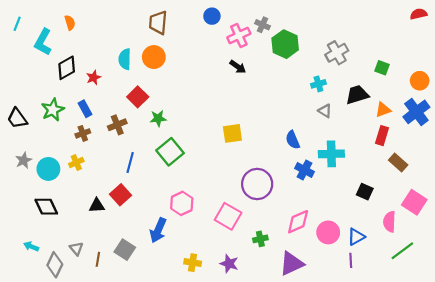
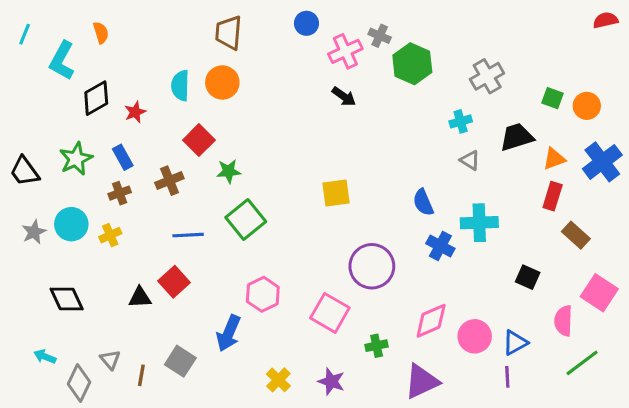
orange circle: (420, 81) -> (587, 106), moved
blue line: (130, 162) -> (188, 235), turned 72
cyan circle: (48, 169) -> (71, 224), moved
yellow cross: (193, 263) -> (278, 380), turned 35

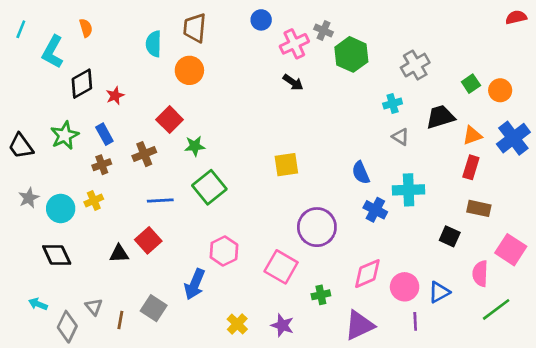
cyan semicircle: (180, 86) -> (154, 44), moved
green square: (553, 98) -> (471, 84), turned 36
cyan circle: (71, 224) -> (61, 208), moved
brown rectangle: (576, 235) -> (479, 208), moved, turned -30
purple line: (507, 377) -> (415, 321), moved

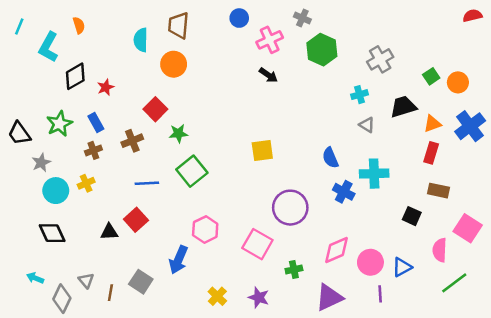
gray cross: (324, 31) -> (302, 18), moved
gray star: (29, 198) -> (41, 163), moved

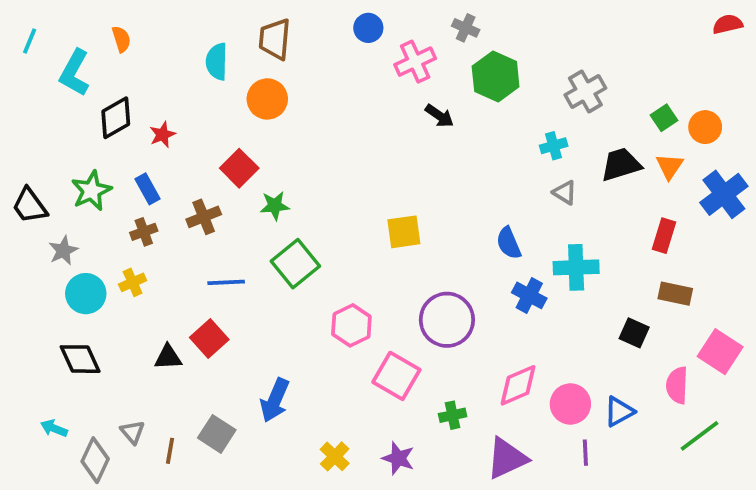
black arrow: (268, 75) -> (439, 116), moved
orange triangle: (432, 124) -> (670, 166), moved, turned -36
pink hexagon: (205, 229) -> (351, 325), moved

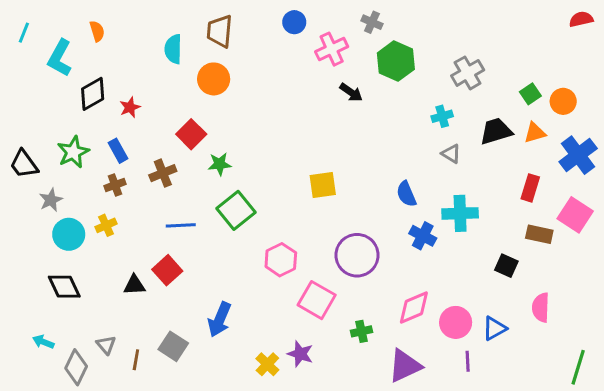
orange triangle: (670, 166) -> (535, 133), turned 40
pink square: (720, 352) -> (575, 215), moved
green line: (700, 436) -> (578, 367), moved, turned -36
purple star: (398, 458) -> (300, 354), moved

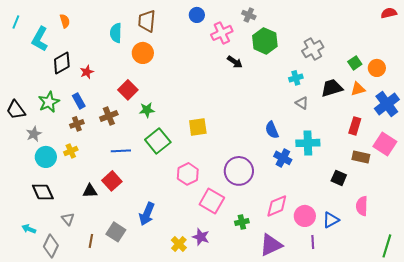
yellow square: (323, 185) -> (198, 127), moved
gray triangle: (106, 345) -> (68, 219), moved

